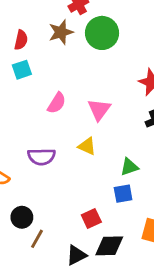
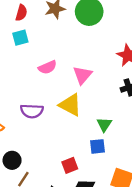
pink semicircle: (57, 103) -> (47, 67), turned 30
yellow triangle: (87, 146) -> (70, 105), size x1.5
green triangle: (129, 167) -> (104, 124), turned -42

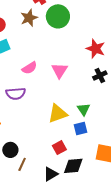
yellow triangle: (70, 105) -> (58, 114), moved, turned -40
purple semicircle: (32, 111) -> (16, 94), moved

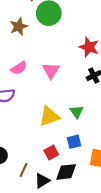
brown star: (29, 18) -> (19, 27), moved
blue square: (80, 128) -> (74, 142), moved
brown line: (22, 164) -> (23, 170), moved

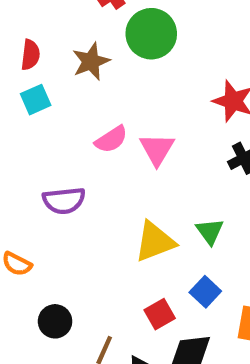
pink semicircle: (19, 68) -> (111, 139), moved
blue square: (74, 142) -> (205, 292), turned -32

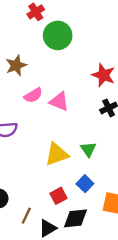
brown star: (91, 61) -> (16, 65), moved
pink triangle: (157, 149) -> (59, 102), turned -40

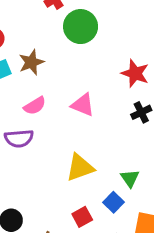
pink semicircle: (33, 95) -> (35, 106), moved
green triangle: (88, 149) -> (130, 178), moved

